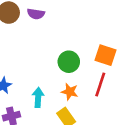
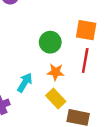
cyan arrow: (38, 97) -> (25, 83), turned 36

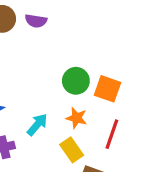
orange square: (86, 30) -> (107, 89), moved
red line: (85, 60) -> (112, 134), moved

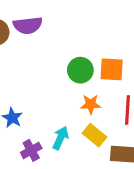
purple semicircle: (36, 21) -> (28, 25), size x1.4
cyan arrow: (37, 125) -> (61, 138), moved

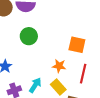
green circle: (80, 70) -> (29, 36), moved

